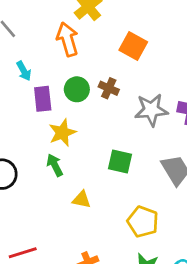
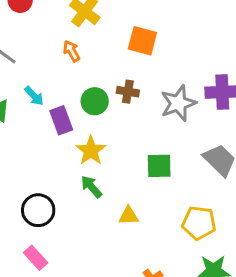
orange arrow: (67, 39) -> (72, 51), size x0.6

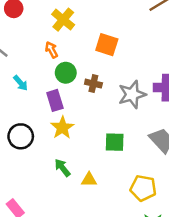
green circle: (95, 101) -> (66, 73), moved
purple rectangle: (61, 120) -> (55, 100), moved
green arrow: (91, 187) -> (62, 168), moved
black circle: (38, 210) -> (21, 136), moved

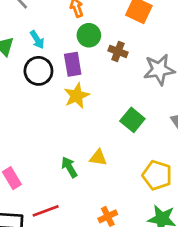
black circle: (21, 136) -> (38, 71), moved
green square: (115, 142) -> (132, 120), turned 30
green arrow: (62, 168) -> (69, 167), moved

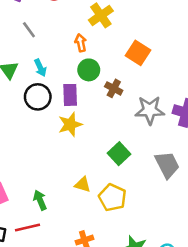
green arrow: (69, 167) -> (40, 200), moved
yellow pentagon: (157, 175) -> (113, 197), moved

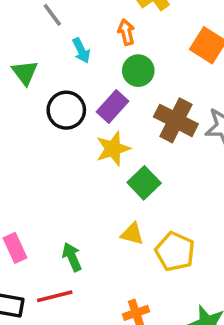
cyan arrow: (40, 68) -> (81, 51), moved
brown cross: (114, 88) -> (176, 120), moved, size x1.6
purple rectangle: (70, 95) -> (112, 107), turned 45
green square: (119, 154) -> (144, 183), moved

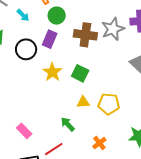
yellow star: (113, 149) -> (52, 72), moved
green arrow: (72, 257) -> (68, 124), moved

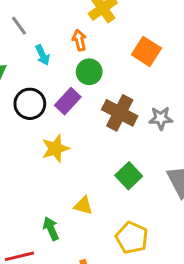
gray star: (113, 29) -> (161, 118), size x0.7
green square: (80, 73) -> (129, 176), moved
yellow pentagon: (109, 104) -> (132, 238), moved

